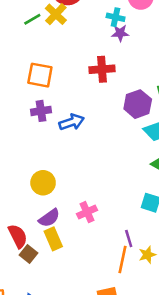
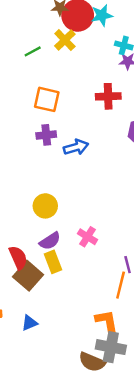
green line: (32, 19) -> (33, 51), moved
pink cross: (87, 212) -> (87, 237), turned -36
brown square: (29, 254) -> (28, 276), size x1.6

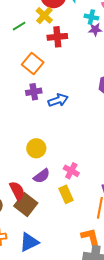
red cross: (108, 96) -> (57, 37), moved
orange square: (47, 99) -> (33, 64), turned 30
yellow rectangle: (53, 262) -> (66, 194), moved
blue triangle: (29, 323) -> (29, 242), size x1.5

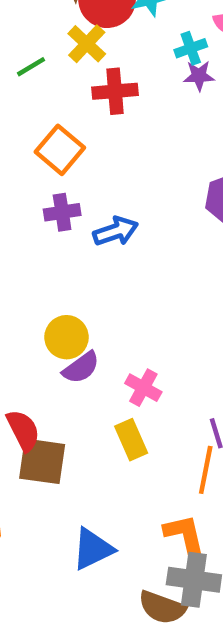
cyan cross: (91, 17) -> (191, 48), turned -32
purple semicircle: (42, 176) -> (81, 368), moved
brown square: (26, 205) -> (42, 461), turned -30
blue triangle: (29, 242) -> (93, 549), moved

